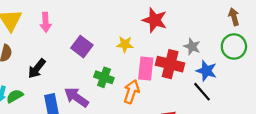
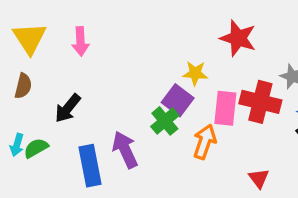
purple square: (82, 47) -> (178, 100), moved
green cross: (104, 77) -> (165, 121), turned 30
purple arrow: (76, 97) -> (125, 150), turned 30

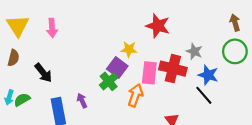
black arrow: (68, 108) -> (43, 73), turned -78
purple arrow: (125, 150) -> (82, 101), size x0.6

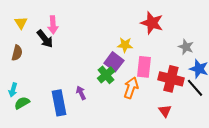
yellow triangle: (18, 26) -> (21, 23), size x0.6
red cross: (173, 69) -> (171, 79), moved
black arrow: (43, 73) -> (45, 39), moved
green semicircle: (22, 100) -> (22, 103), moved

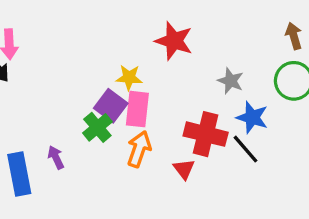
pink rectangle: (144, 67) -> (137, 109), moved
red triangle: (165, 111) -> (184, 169), moved

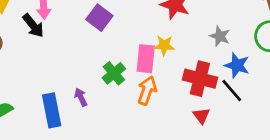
yellow star: (129, 78) -> (164, 45), moved
purple square: (111, 106) -> (99, 18), moved
red triangle: (184, 169) -> (201, 116), moved

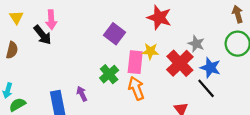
purple square: (99, 18) -> (114, 34), moved
red cross: (200, 79) -> (180, 63), moved, turned 32
orange arrow: (147, 90) -> (136, 88), turned -40

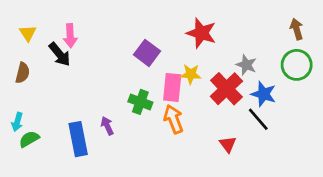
green cross: (109, 74) -> (140, 102), turned -30

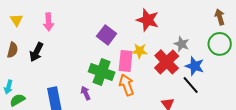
black arrow: (60, 54) -> (36, 52), moved, turned 66
green cross: (140, 102) -> (102, 72), size x1.4
purple arrow: (107, 126) -> (86, 93), moved

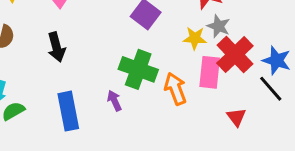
gray star: (182, 44) -> (219, 26), moved
black arrow: (36, 52) -> (56, 47), moved, turned -42
pink rectangle: (126, 61) -> (210, 72), moved

